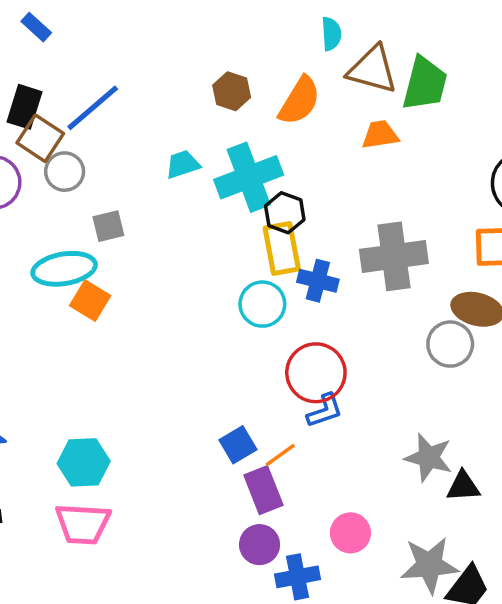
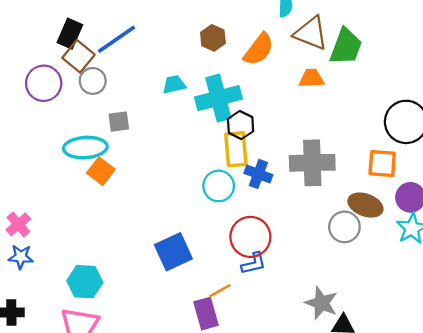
blue square: (238, 445) -> (173, 252), moved, size x1.5

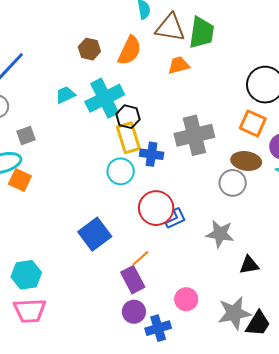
orange square: (382, 164) -> (253, 123), turned 32
blue L-shape: (254, 263) -> (176, 219), moved
gray star: (321, 303) -> (220, 234), moved

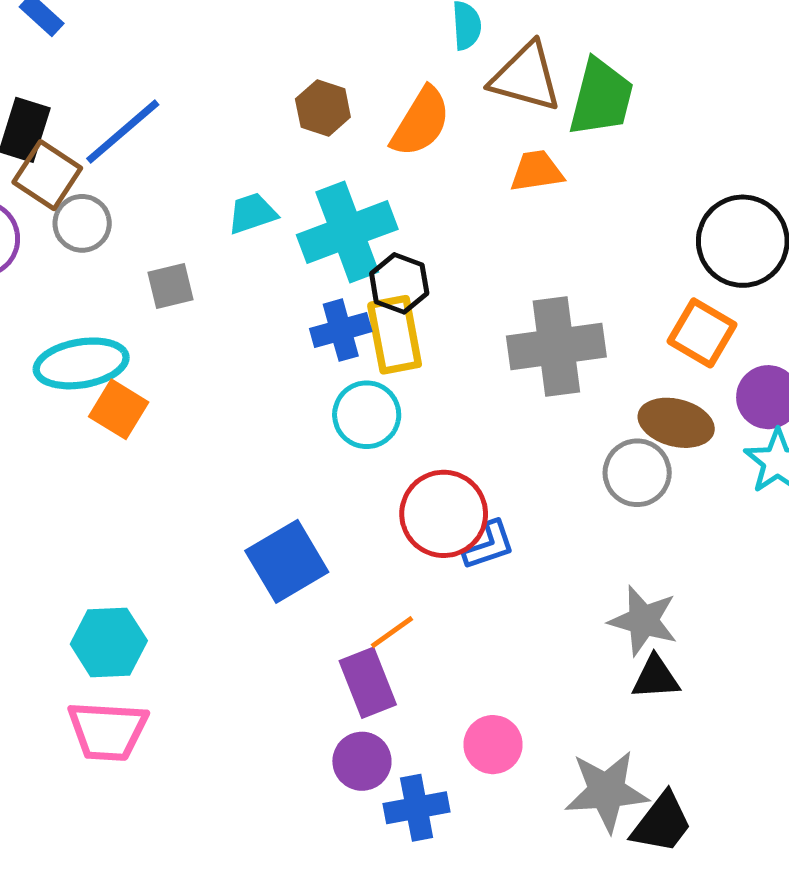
gray square: (26, 135) -> (170, 286), moved
blue cross: (152, 154) -> (341, 330), moved, turned -30
gray star: (220, 234) -> (643, 621), moved

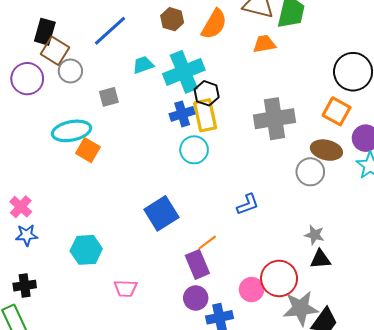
blue line: (123, 132) -> (110, 31), moved
red circle: (444, 514) -> (279, 278), moved
gray star: (643, 621) -> (314, 235), size x0.7
pink trapezoid: (108, 731) -> (125, 288), moved, size x0.7

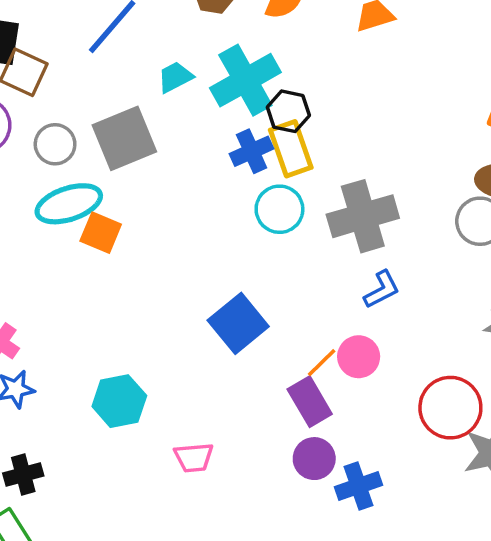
gray circle: (70, 71) -> (55, 144), moved
gray square: (109, 97) -> (124, 138), size x1.8
gray cross: (274, 119) -> (363, 216), moved
pink circle: (252, 290) -> (359, 357), moved

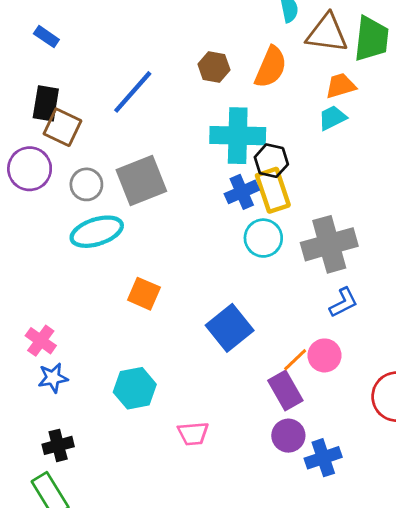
cyan trapezoid: (175, 77) -> (332, 118), moved
cyan cross: (245, 80) -> (238, 136), turned 30
orange square: (101, 233) -> (144, 294), moved

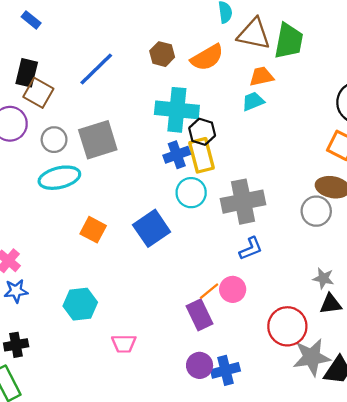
orange semicircle: (271, 67) -> (207, 58), turned 32
blue square: (230, 328) -> (152, 228), moved
purple circle: (288, 436) -> (200, 365), moved

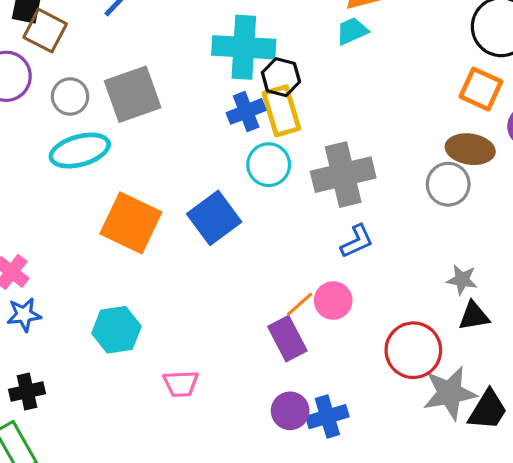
orange square: (93, 230) -> (131, 223), size x1.6

